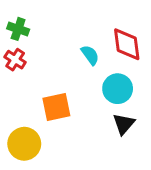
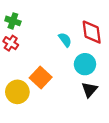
orange square: (56, 107) -> (41, 77), turned -35
yellow circle: (24, 144) -> (17, 92), moved

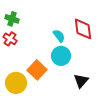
cyan circle: (85, 64) -> (61, 56), moved

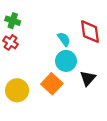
orange square: (37, 70) -> (52, 84), moved
black triangle: (81, 81) -> (88, 78), moved

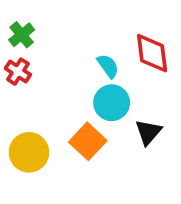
green cross: (13, 21) -> (22, 35), turned 32

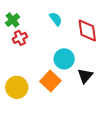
cyan semicircle: (108, 66) -> (56, 19), moved
red cross: (18, 72) -> (20, 38), moved, turned 32

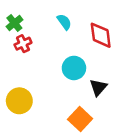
orange square: (50, 81) -> (80, 119), moved

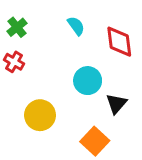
red cross: (23, 44) -> (14, 62), moved, turned -35
yellow circle: (19, 101) -> (40, 115), moved

